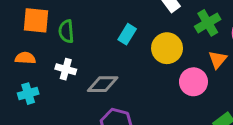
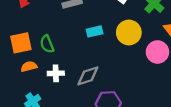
cyan rectangle: (127, 34) -> (95, 31), turned 63
orange semicircle: (25, 58) -> (29, 67), moved

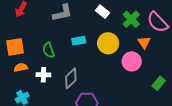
green semicircle: (47, 44) -> (48, 50), moved
gray diamond: (88, 76) -> (71, 78), turned -30

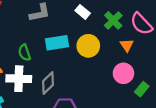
cyan rectangle: (79, 41) -> (57, 43), size x1.5
pink circle: (132, 61) -> (123, 73), moved
white cross: (43, 75) -> (19, 79), size x1.6

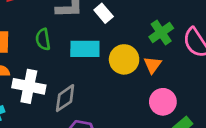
white rectangle: (83, 12) -> (104, 13), moved
orange triangle: (127, 45) -> (153, 65), moved
green semicircle: (24, 53) -> (43, 39), moved

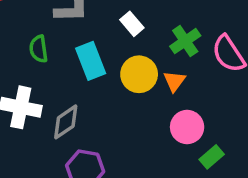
white rectangle: (104, 13) -> (132, 24), moved
cyan rectangle: (85, 49) -> (91, 61), turned 68

